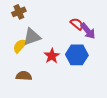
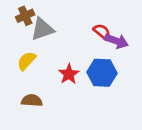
purple arrow: (88, 31) -> (116, 41), turned -30
gray triangle: (32, 37) -> (42, 29), moved

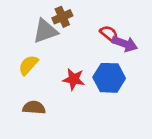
brown cross: (25, 16) -> (62, 17), moved
red star: (69, 74) -> (74, 79), turned -30

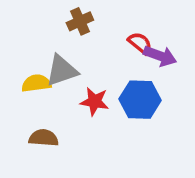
gray triangle: (45, 31) -> (62, 71), moved
yellow semicircle: (28, 65) -> (36, 83), turned 40

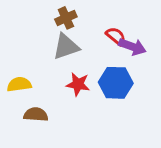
gray triangle: (62, 71) -> (66, 47), moved
yellow semicircle: (36, 83) -> (19, 84), moved

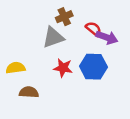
brown cross: (66, 18) -> (64, 17), moved

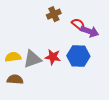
gray triangle: (53, 37) -> (32, 59), moved
brown semicircle: (29, 92) -> (15, 79), moved

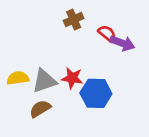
blue hexagon: (78, 56) -> (96, 93), moved
brown semicircle: (15, 79) -> (40, 109), moved, turned -35

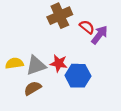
brown cross: (74, 20) -> (60, 16), size x1.5
purple arrow: (122, 43) -> (99, 35), turned -72

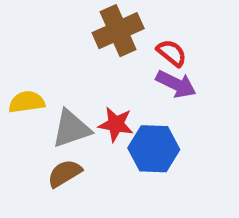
purple arrow: (99, 35) -> (176, 84), moved, turned 78
yellow semicircle: (14, 63) -> (27, 102), moved

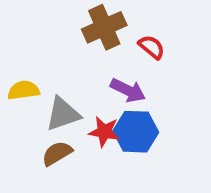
purple arrow: (176, 84) -> (128, 90), moved
red star: (116, 124) -> (104, 132), moved

